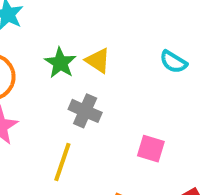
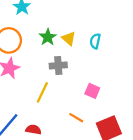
cyan semicircle: (173, 62) -> (95, 41), moved, turned 64
gray cross: (85, 111) -> (58, 66), turned -35

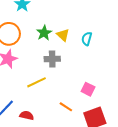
pink square: (92, 91) -> (88, 89), moved
yellow line: (42, 92) -> (36, 82), turned 36

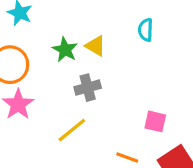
cyan semicircle: (87, 39) -> (146, 30), moved

